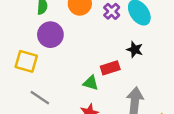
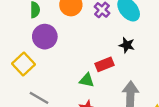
yellow square: (26, 61) -> (23, 64), turned 35

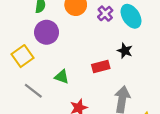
green triangle: (87, 80) -> (62, 77), moved

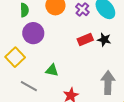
red rectangle: (101, 66) -> (85, 40), moved

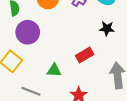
red rectangle: (85, 40) -> (85, 55), moved

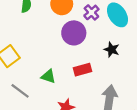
purple circle: (28, 32) -> (74, 33), moved

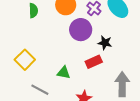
black star: (112, 50) -> (105, 43), moved

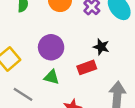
purple circle: (81, 30) -> (51, 47), moved

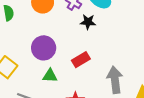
black star: (101, 47) -> (88, 22), moved

